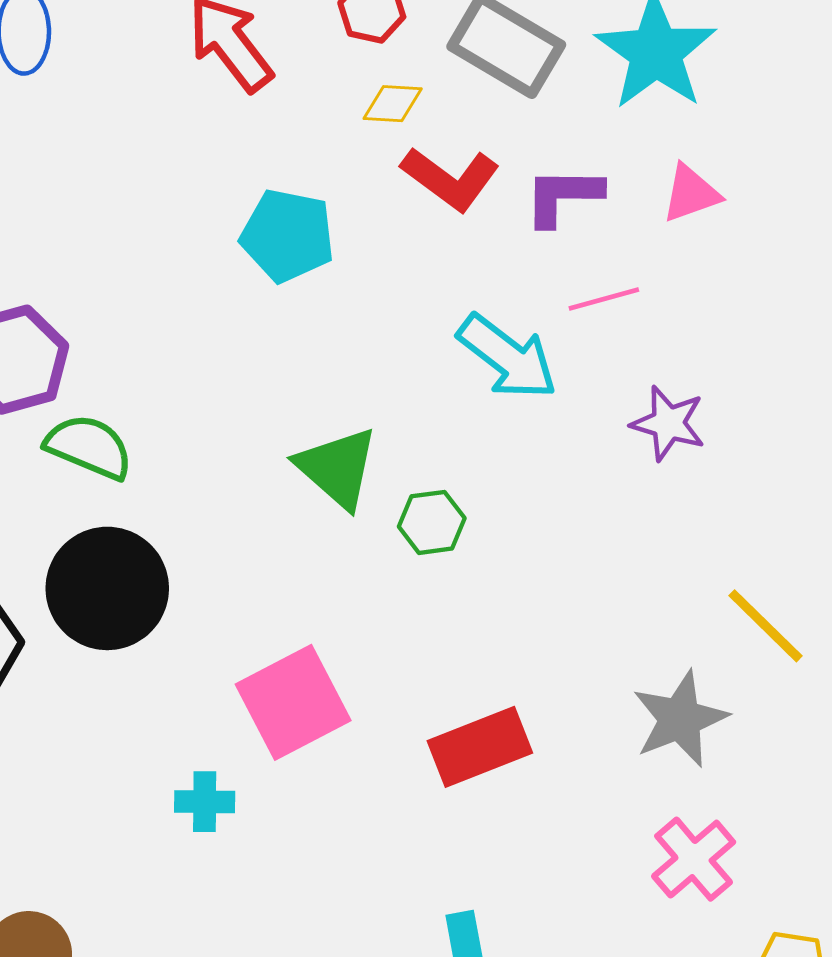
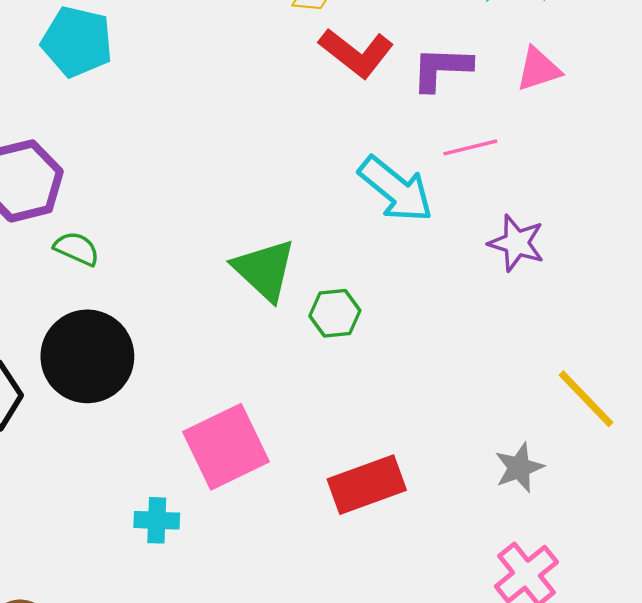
cyan pentagon: (288, 236) -> (77, 42), moved
green semicircle: (89, 447) -> (77, 249), size x0.7
gray star: (680, 719) -> (519, 468), size x0.7

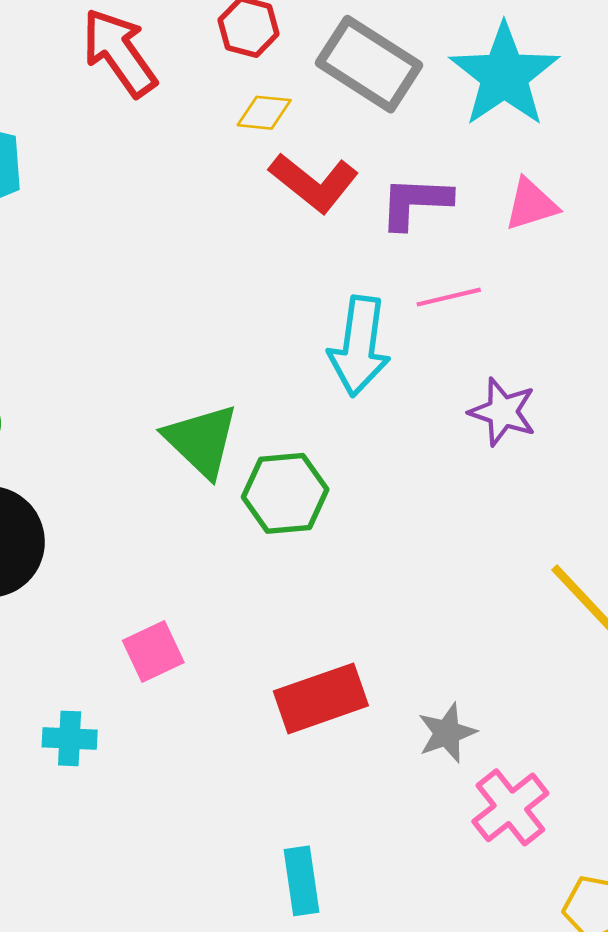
cyan arrow: (396, 189) -> (359, 346), turned 58
green hexagon: (335, 313) -> (285, 493), size x1.4
pink square: (226, 447) -> (153, 652), size x0.6
gray star: (519, 468) -> (447, 733), moved

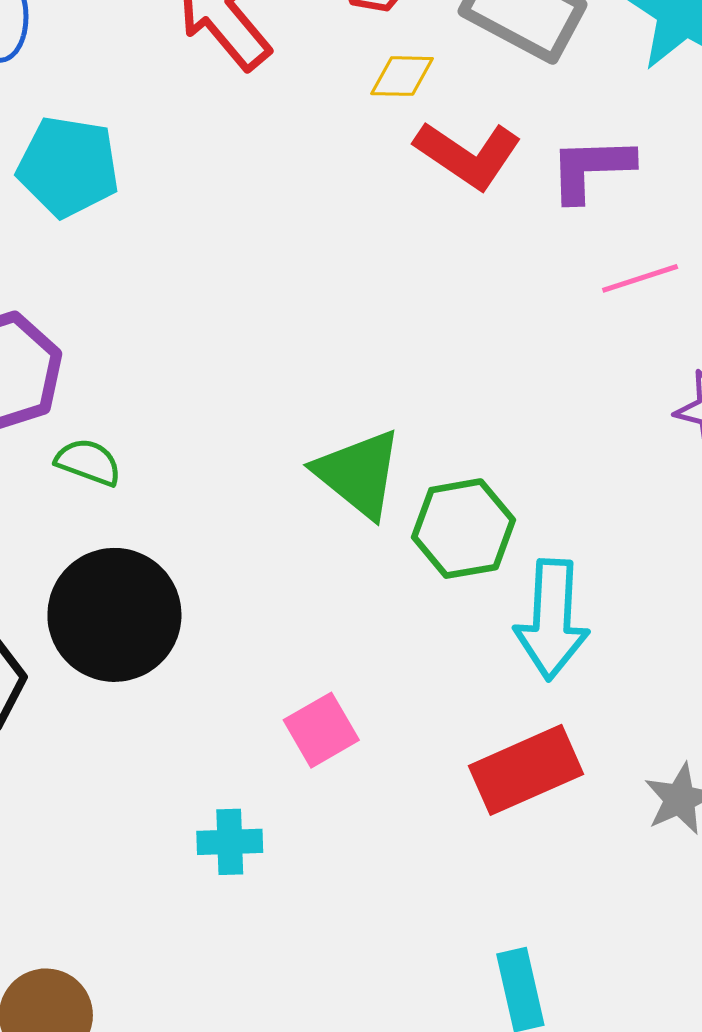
cyan arrow: (359, 346) -> (552, 620), moved

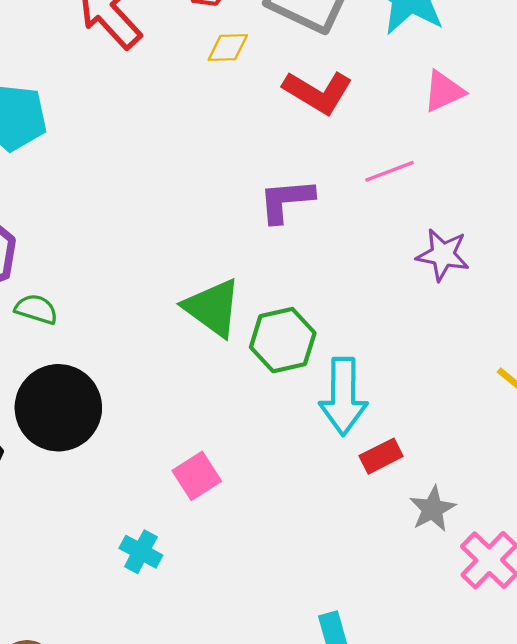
red L-shape: (468, 155) -> (318, 92), moved
purple L-shape: (591, 169) -> (286, 200), moved
red rectangle: (526, 770) -> (381, 456), moved, size x0.6
cyan cross: (230, 842) -> (141, 552), turned 33

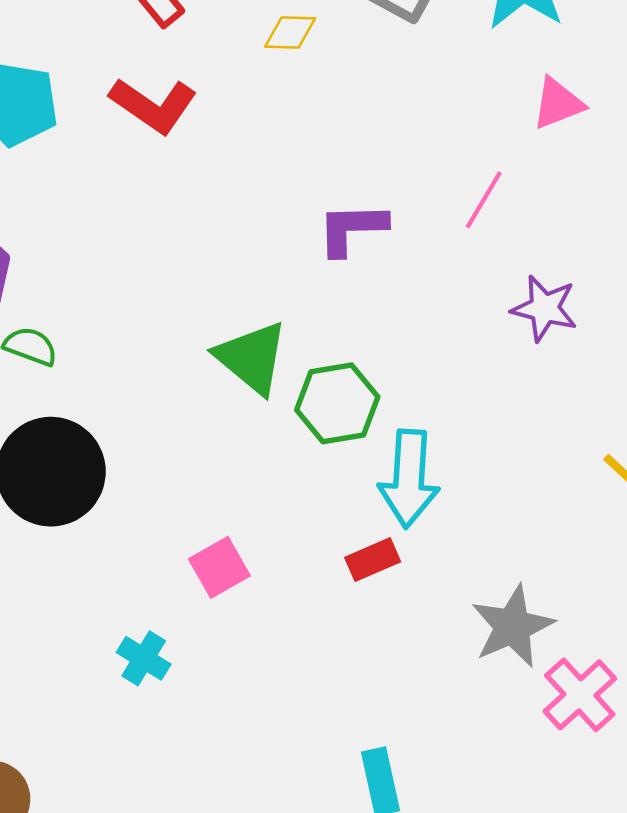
red L-shape: (318, 92) -> (153, 105), moved
pink line: (389, 171) -> (484, 200), turned -42
red rectangle: (381, 456) -> (373, 560), moved
gray star: (432, 509) -> (513, 626), size x1.4

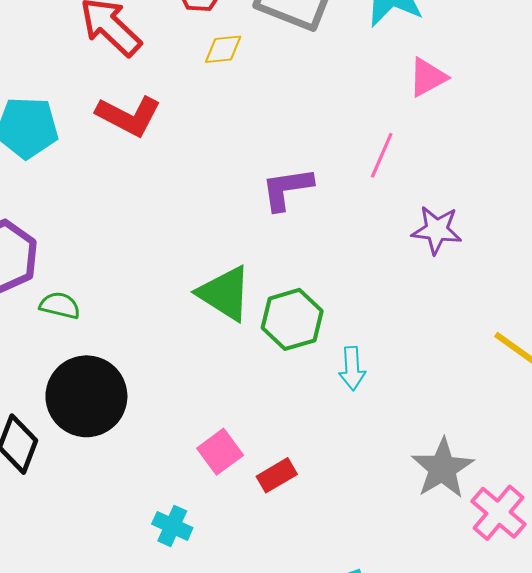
cyan arrow: (409, 479) -> (352, 368), size x0.6
red rectangle: (373, 560) -> (277, 475), moved

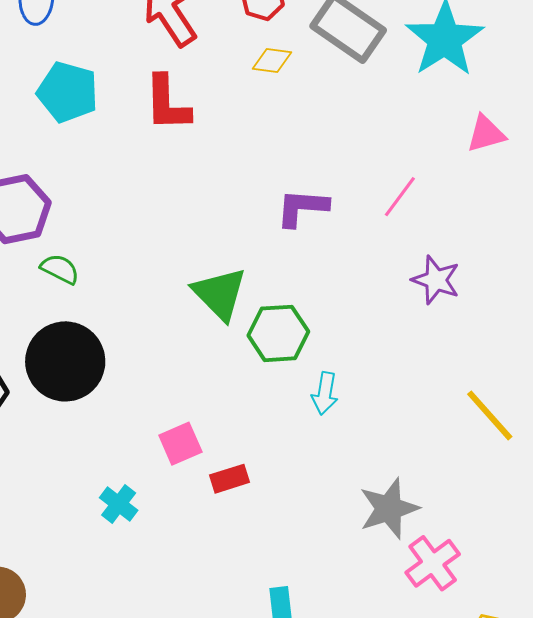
pink triangle: (428, 77) -> (486, 134), moved
red L-shape: (129, 116) -> (167, 103), turned 48

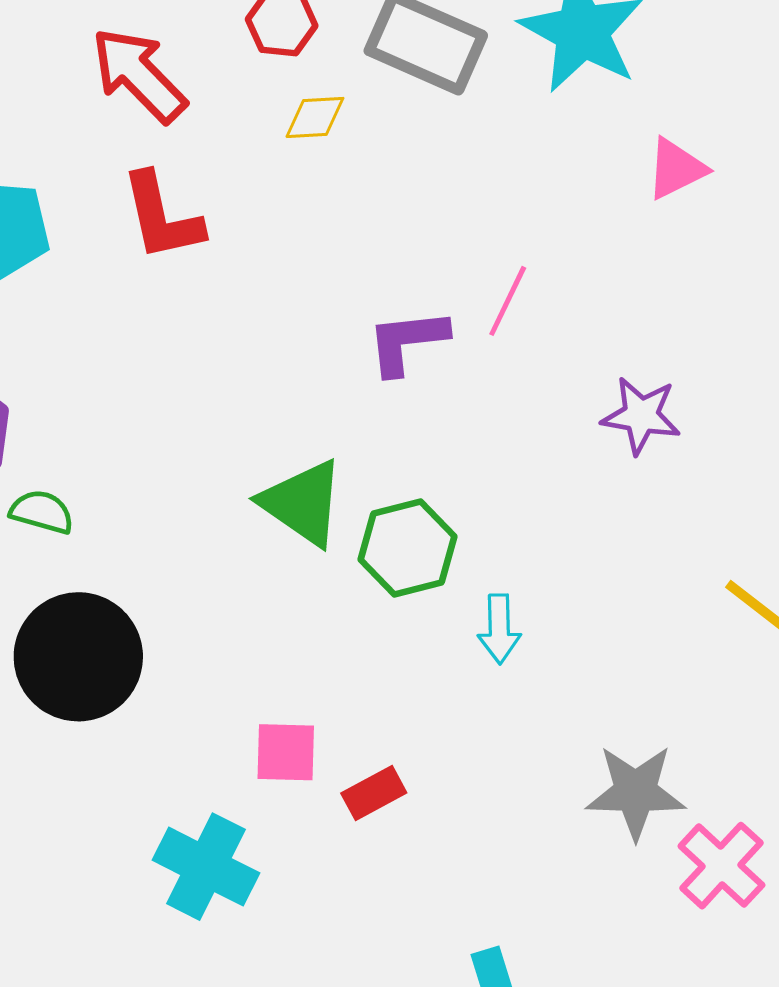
pink line: (400, 197) -> (508, 301), moved
pink square: (180, 444) -> (286, 752), turned 36
cyan cross: (119, 504) -> (206, 867), size x1.6
gray star: (389, 508) -> (636, 792), turned 30

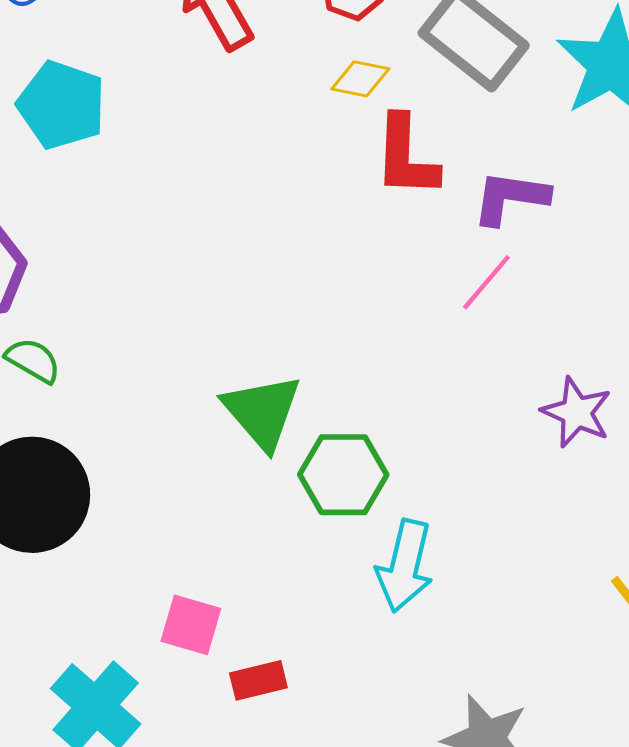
red L-shape: (162, 217) -> (406, 156), moved
purple L-shape: (407, 341) -> (510, 198), moved
cyan arrow: (499, 629) -> (405, 566), size x1.5

